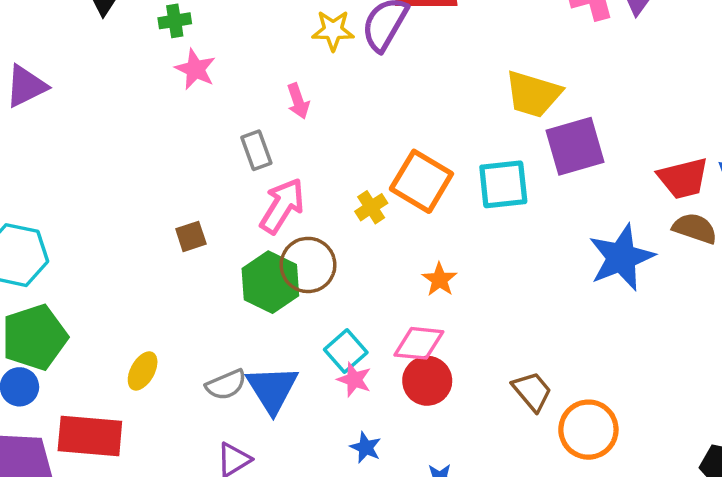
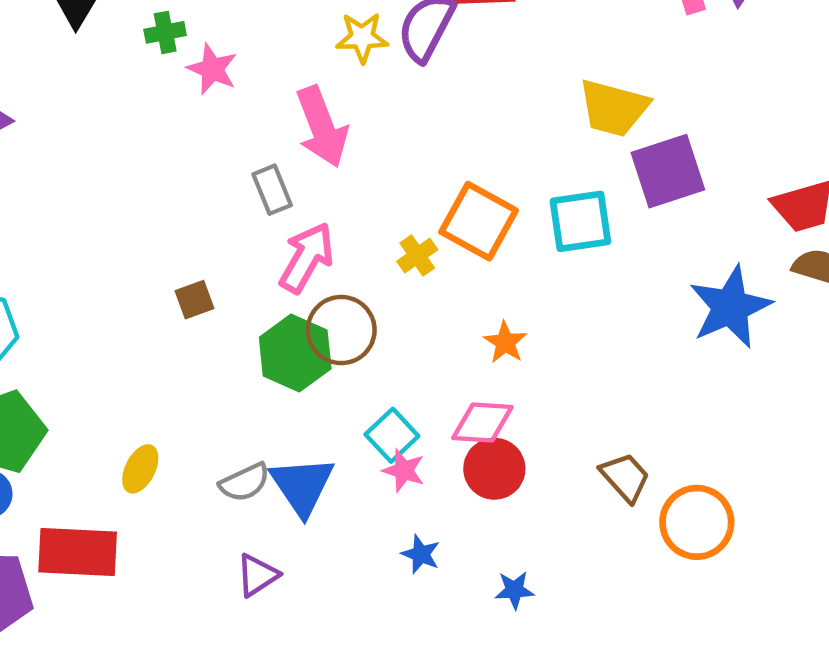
pink star: (195, 69) -> (212, 69), moved
pink arrow: (298, 101) -> (322, 127), size x1.8

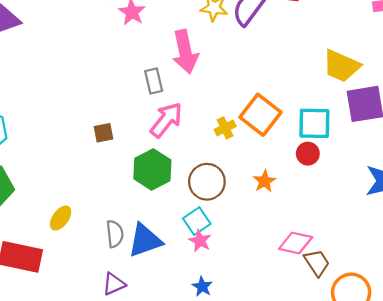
brown circle: (341, 330) -> (207, 182), moved
pink diamond: (482, 422) -> (296, 243), moved
red circle: (494, 469) -> (308, 154), moved, size x0.7
gray semicircle: (245, 482) -> (115, 234), turned -80
blue triangle: (302, 486) -> (145, 240), turned 36

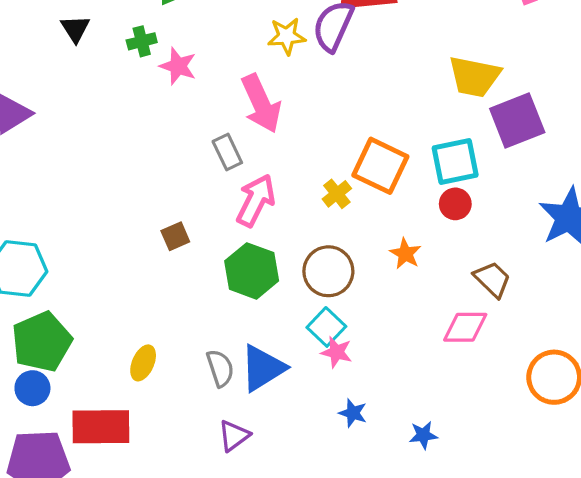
brown trapezoid: (317, 263) -> (492, 279), moved

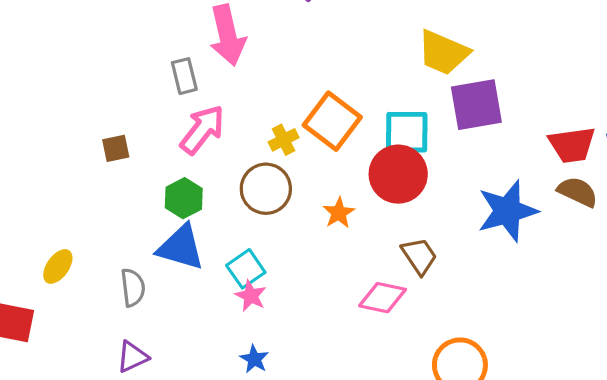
red circle: (455, 204) -> (398, 174), size x1.8
green hexagon: (252, 271) -> (184, 198), size x0.7
brown circle: (328, 271) -> (266, 189), moved
blue triangle: (263, 368) -> (181, 247), moved, turned 36

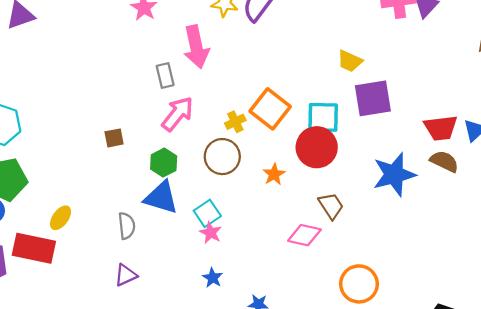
yellow trapezoid: (443, 53) -> (350, 61), size x0.7
brown square: (116, 148) -> (114, 138), moved
yellow ellipse: (58, 266) -> (61, 218), moved

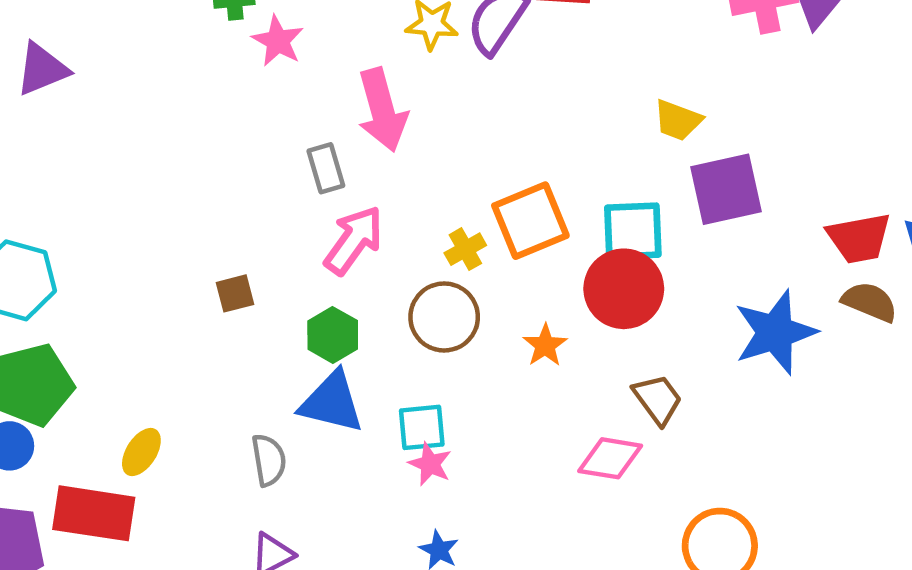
orange square: (270, 109) -> (530, 221), turned 33
cyan square: (207, 213) -> (422, 427), turned 32

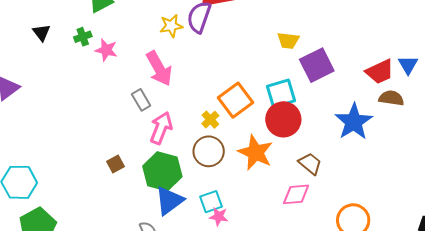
green hexagon: (333, 335) -> (162, 171), size x1.6
orange star: (545, 345) -> (255, 153), size x1.8
blue triangle: (332, 402) -> (169, 201), turned -36

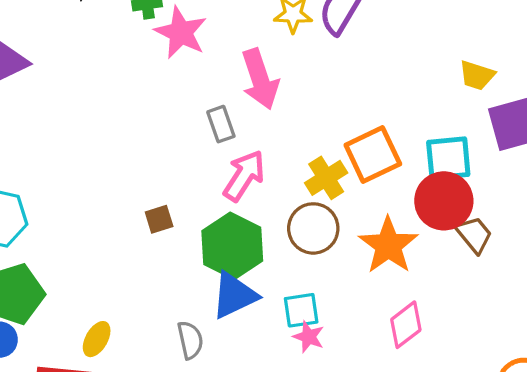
pink star: (106, 50) -> (181, 33), size x1.4
yellow cross: (210, 120) -> (326, 178), size x1.4
brown trapezoid: (310, 164) -> (474, 235), moved
pink diamond: (296, 194) -> (406, 325), moved, turned -44

